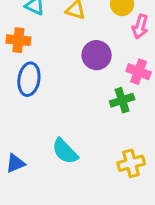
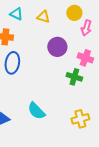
green cross: (122, 100) -> (74, 77), turned 35

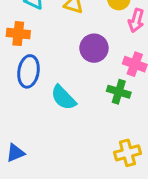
cyan semicircle: (36, 111) -> (63, 98), moved

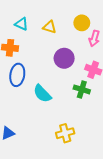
yellow cross: (127, 153) -> (65, 133), moved

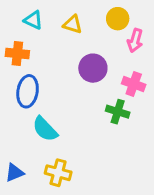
cyan semicircle: (42, 94) -> (45, 129), moved
yellow cross: (65, 133) -> (58, 173), moved, turned 30

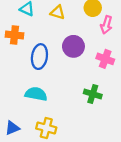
blue ellipse: (28, 91) -> (39, 57), moved
green cross: (118, 112) -> (93, 94), moved
cyan semicircle: (45, 129) -> (36, 94), turned 145

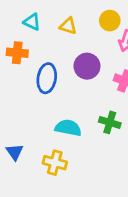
cyan semicircle: (36, 94) -> (68, 128), moved
blue triangle: (12, 128) -> (15, 152), moved, turned -42

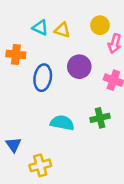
cyan triangle: (32, 22) -> (40, 28), moved
green cross: (110, 122) -> (100, 118), turned -30
yellow cross: (55, 163) -> (40, 165), moved, turned -30

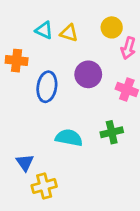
blue triangle: (13, 145) -> (25, 163), moved

